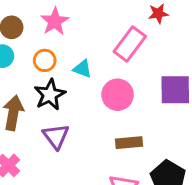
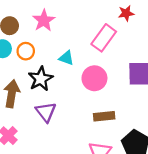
orange circle: (45, 60) -> (26, 51), moved

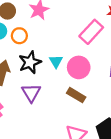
cyan triangle: (66, 58) -> (56, 61), moved, turned 32
brown rectangle: (104, 116) -> (76, 95), moved, turned 30

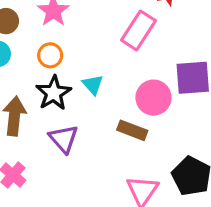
orange circle: (19, 36) -> (50, 55), moved
pink circle: (79, 67) -> (153, 98), moved

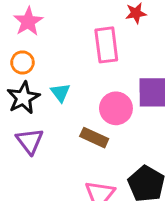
pink rectangle: (139, 30) -> (106, 45), turned -44

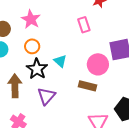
pink rectangle: (106, 45) -> (84, 25), size x0.7
purple triangle: (30, 141) -> (46, 96), turned 30

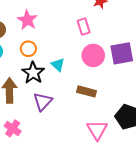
pink circle: (98, 64) -> (93, 55), moved

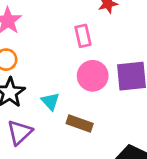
cyan triangle: (58, 65) -> (50, 101), moved

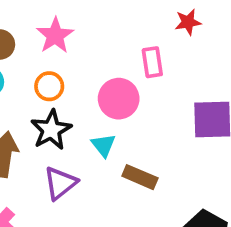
pink circle: (93, 76) -> (119, 99), moved

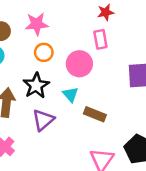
red star: (188, 22) -> (106, 12), moved
pink star: (55, 35) -> (37, 24), turned 30
orange circle: (49, 86) -> (44, 52), moved

